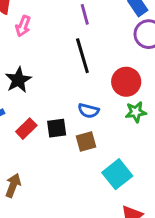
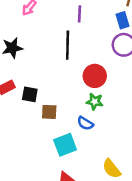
blue semicircle: (89, 111) -> (85, 123), moved

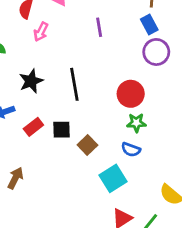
black line: (68, 45) -> (74, 84), moved
brown square: (49, 112) -> (87, 145), turned -35

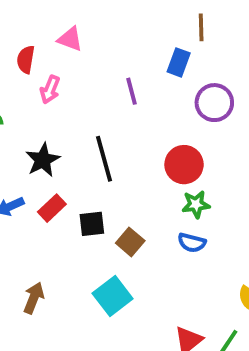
blue rectangle: (149, 24) -> (179, 62), moved, turned 54
purple line: (99, 27) -> (131, 91), moved
red rectangle: (33, 127) -> (52, 208), moved
cyan square: (113, 178) -> (113, 296), moved

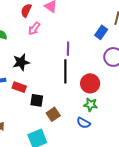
purple line: (131, 91) -> (68, 49), moved
black line: (104, 159) -> (65, 71), moved
red rectangle: (52, 208) -> (19, 87), turned 48

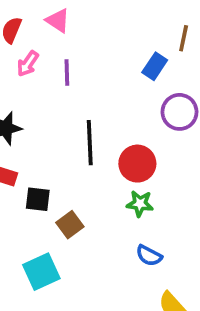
purple line: (68, 49) -> (67, 72), moved
blue semicircle: (83, 123) -> (149, 256), moved

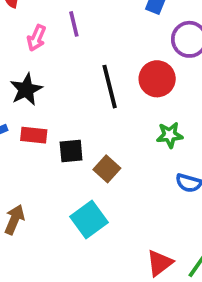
pink arrow: (28, 64) -> (36, 38), moved
red circle: (137, 164) -> (157, 79), moved

